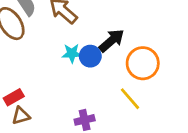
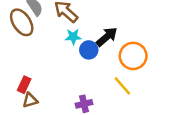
cyan star: (72, 53) -> (73, 37), moved
red rectangle: (14, 97) -> (24, 85), turned -35

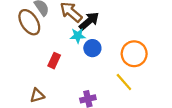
black arrow: (107, 37) -> (89, 21), moved
red rectangle: (24, 85) -> (54, 61), moved

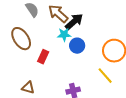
brown ellipse: (29, 22) -> (21, 39), moved
brown triangle: (37, 95) -> (28, 88), turned 32

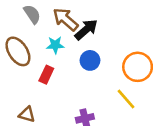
cyan star: (64, 35) -> (55, 45), moved

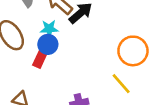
blue circle: (90, 60) -> (48, 44), moved

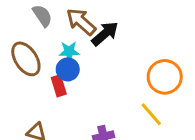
red rectangle: (40, 59) -> (59, 86), turned -42

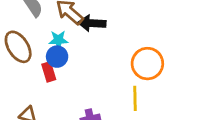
black arrow: (105, 34) -> (92, 23), turned -136
yellow line: (151, 114) -> (135, 98), turned 40

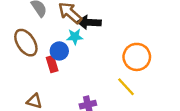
cyan star: (58, 40) -> (75, 37), moved
yellow line: (135, 98) -> (126, 87), turned -42

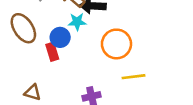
orange circle: (137, 57) -> (116, 44), moved
yellow line: (126, 87) -> (134, 77), turned -54

